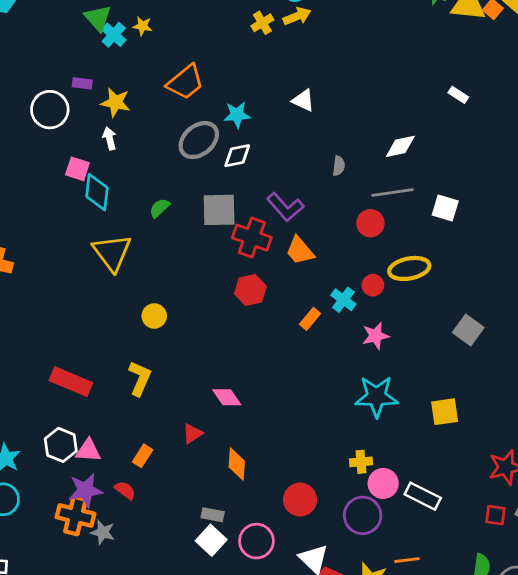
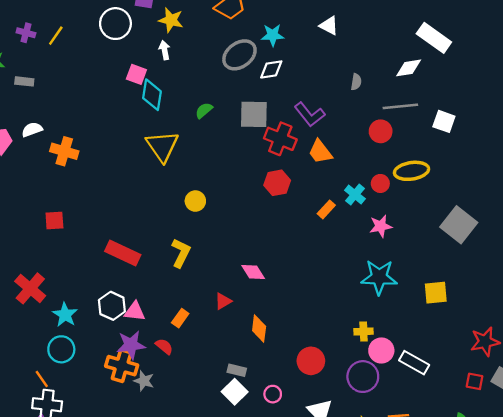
white rectangle: (458, 95) -> (434, 38), moved, size x2.0
gray square: (468, 330) -> (459, 225), size x1.4
pink circle: (256, 541) -> (273, 394), size x0.6

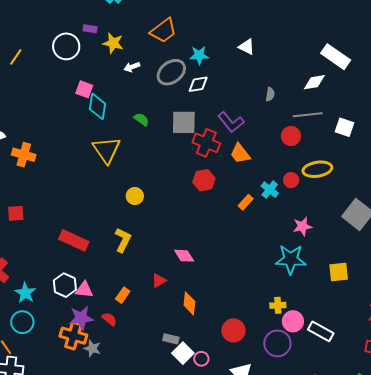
white arrow: (165, 50) -> (132, 67), moved, turned -98
green semicircle: (204, 110) -> (141, 119), turned 77
pink star: (381, 226) -> (302, 226), moved
white square: (235, 392) -> (183, 353), moved

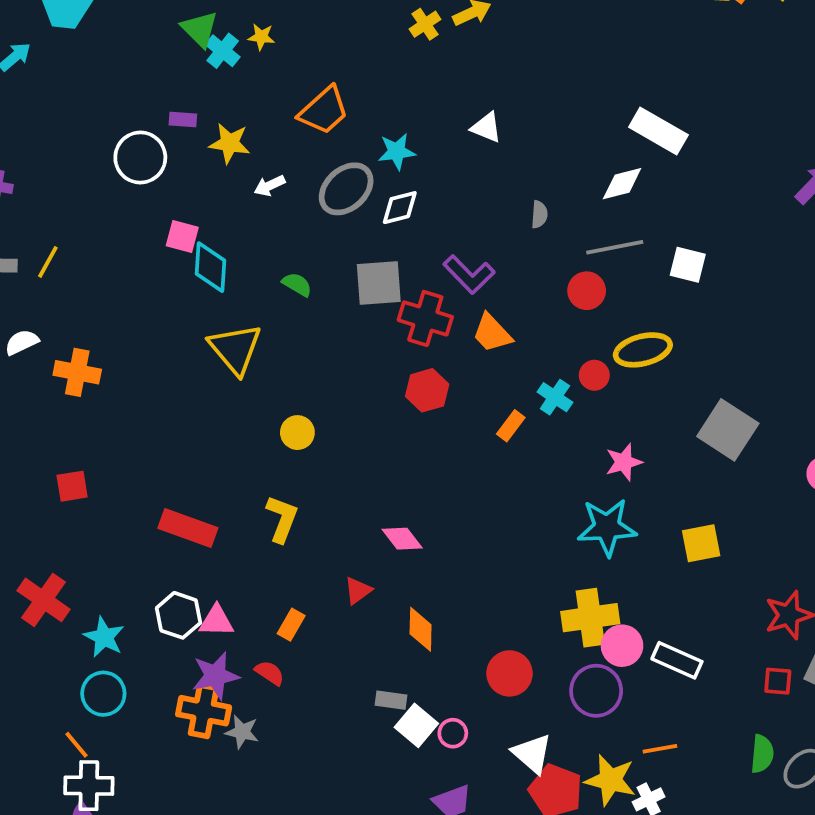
yellow line: (16, 57) -> (48, 262), moved
yellow cross: (278, 305) -> (590, 618), size x1.8

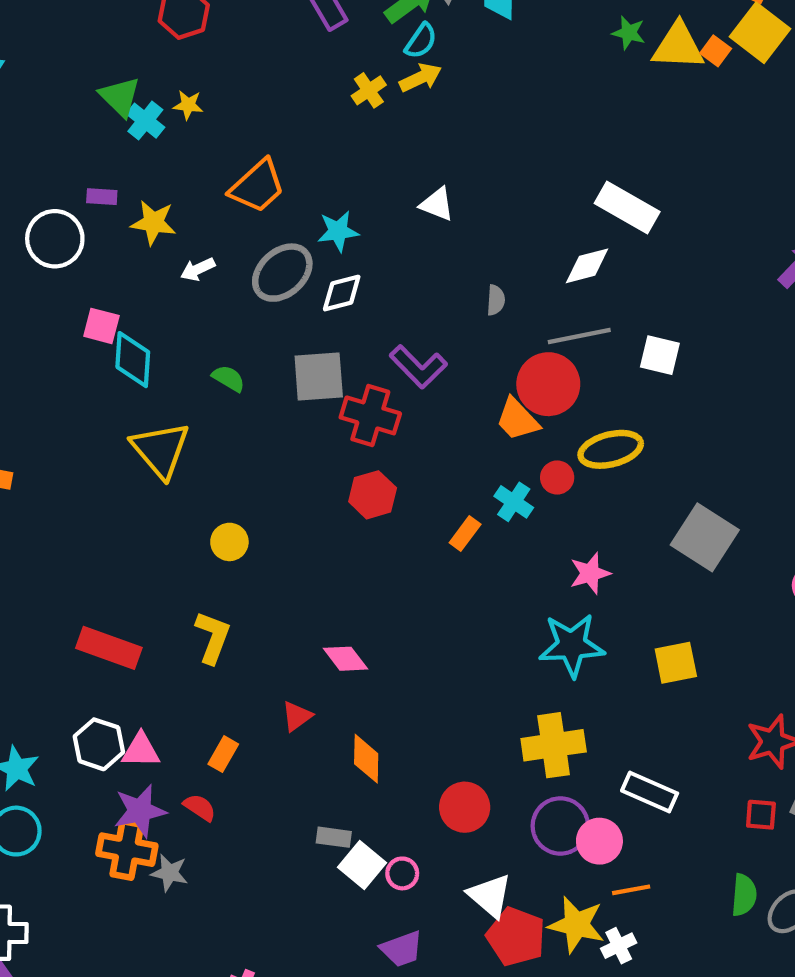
red circle: (587, 291) -> (548, 384), size x1.5
orange trapezoid: (492, 333) -> (517, 419), moved
pink circle: (622, 646) -> (599, 841), moved

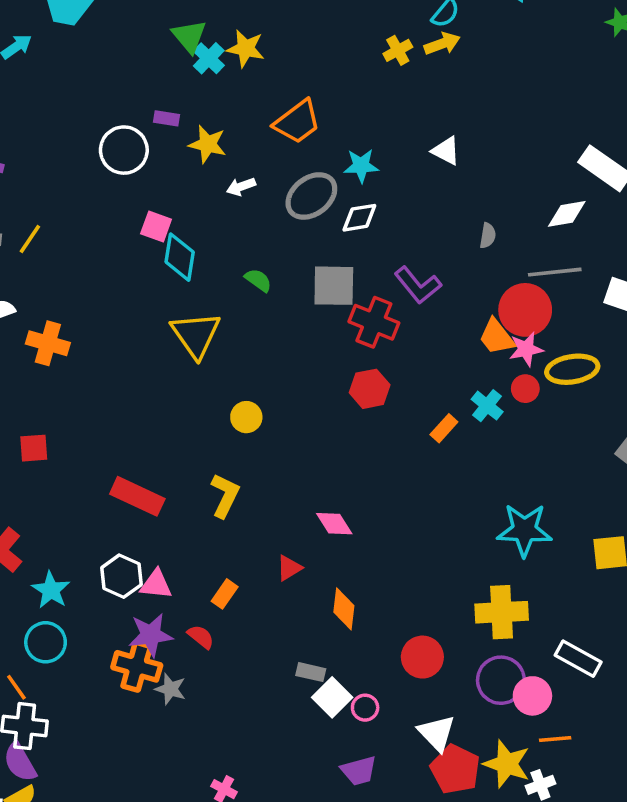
yellow star: (188, 105) -> (246, 48), size x1.5
pink star: (590, 573) -> (526, 349), moved

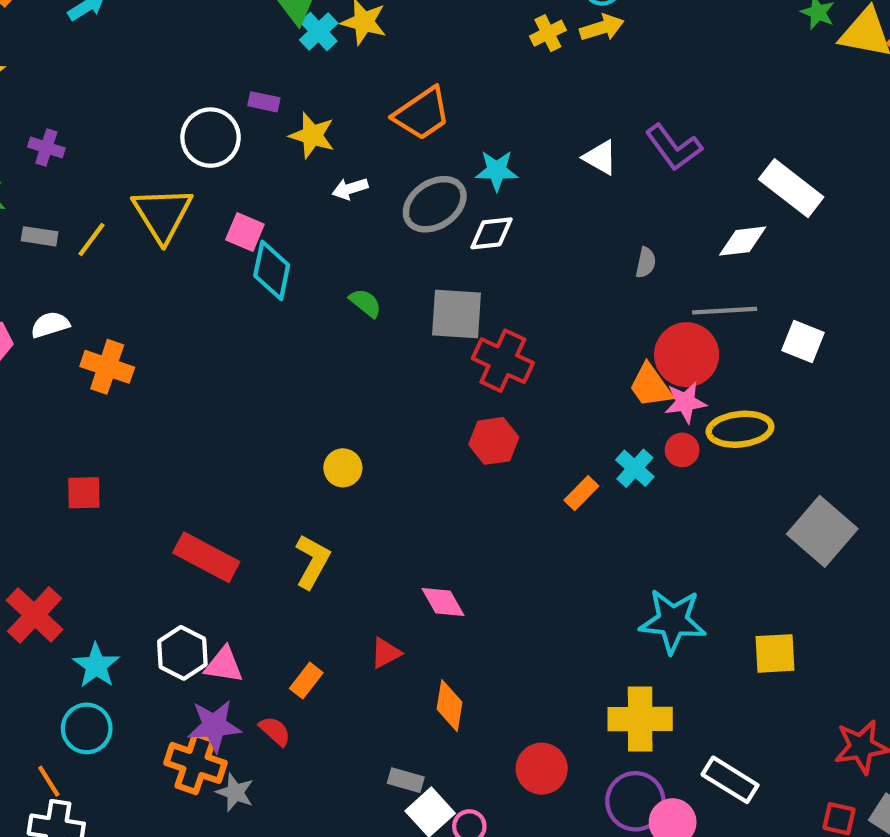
purple L-shape: (418, 285) -> (674, 147), moved
yellow triangle: (196, 335) -> (162, 214), moved

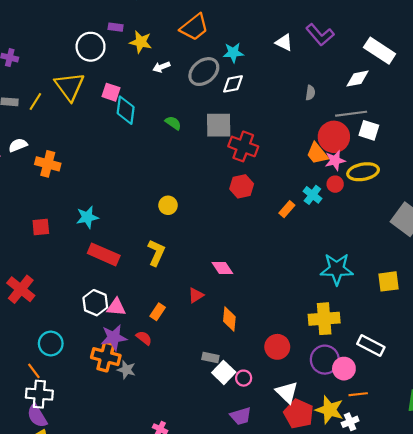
white square: (803, 341) -> (369, 130), moved
cyan star: (96, 666) -> (87, 217), moved, turned 30

